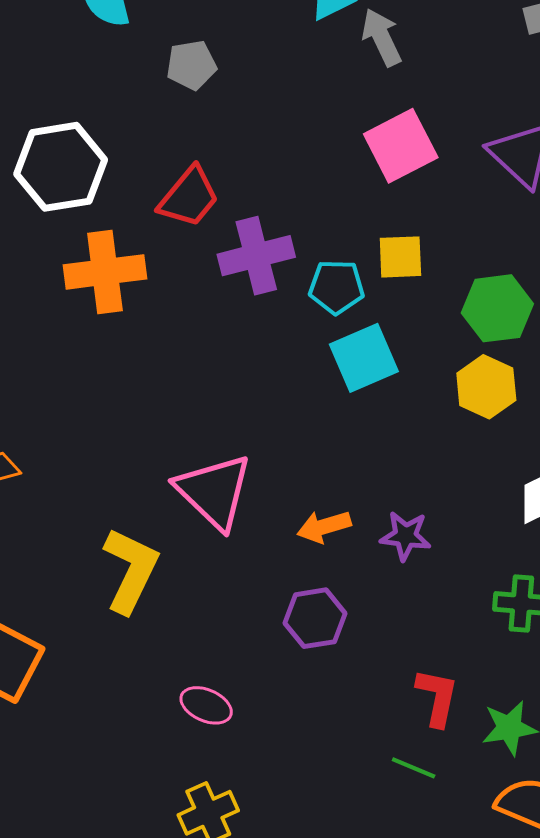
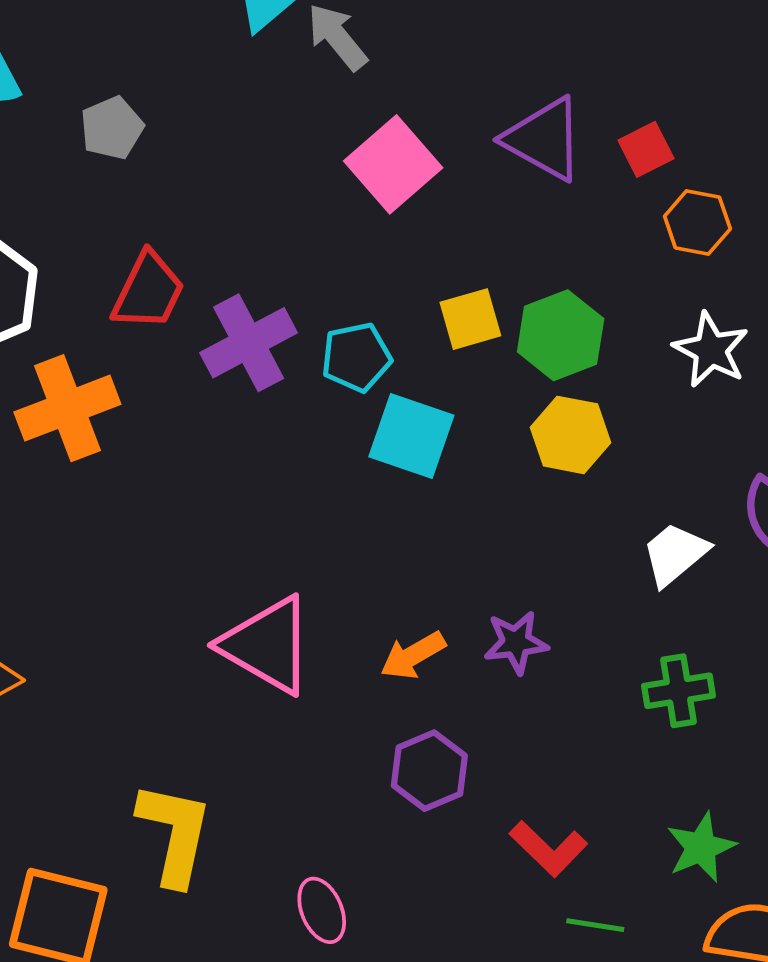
yellow square: (400, 257) -> (470, 319), moved
cyan square: (364, 358) -> (411, 436), turned -34
yellow L-shape: (131, 570) -> (175, 834), moved
red L-shape: (437, 697) -> (548, 849), moved, turned 136
pink ellipse: (206, 705) -> (322, 910), turned 57

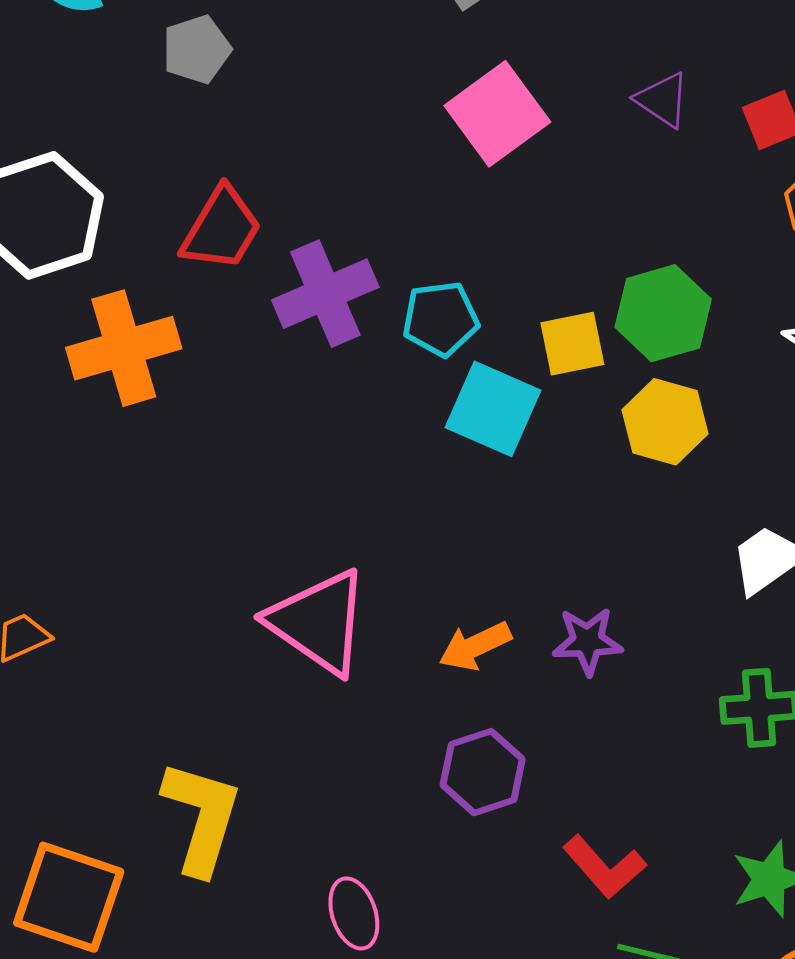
purple triangle: (544, 139) -> (663, 100), size x0.6
yellow square: (470, 319) -> (572, 344), moved

